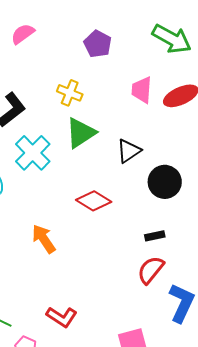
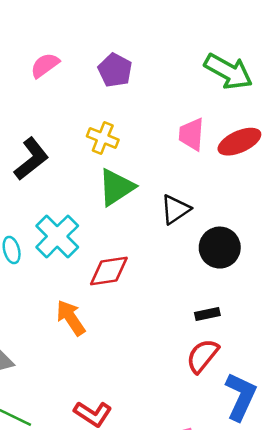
purple pentagon: (98, 44) -> (115, 70), moved
cyan cross: (33, 153) -> (57, 236), moved
red diamond: (94, 201) -> (109, 271), moved, turned -40

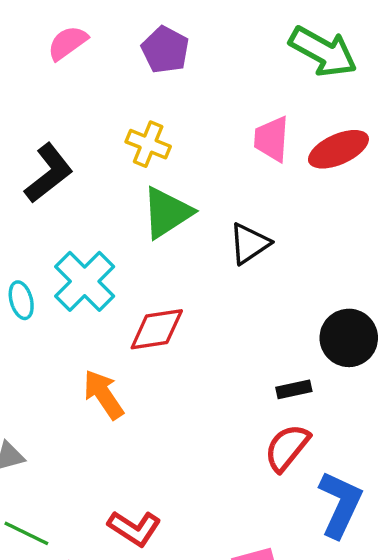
black circle: (220, 248) -> (349, 338), moved

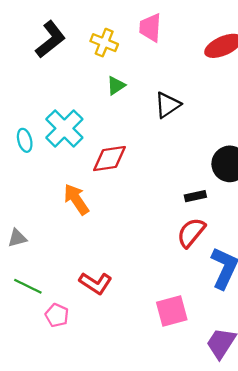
pink trapezoid: (272, 139) -> (150, 28), moved
black L-shape: (49, 173) -> (50, 39), moved
green triangle: (167, 213) -> (116, 86), size x0.6

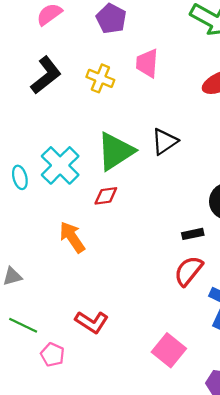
green triangle: (116, 86) -> (116, 151), moved, size x2.0
red diamond: (109, 159) -> (106, 196), size x0.7
pink square: (172, 311) -> (169, 350), turned -36

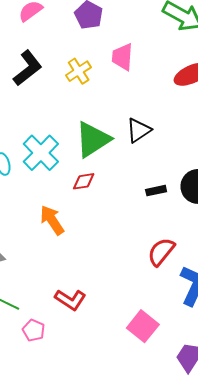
yellow cross: (100, 78) -> (79, 71), turned 35
black rectangle: (193, 234) -> (156, 191), moved

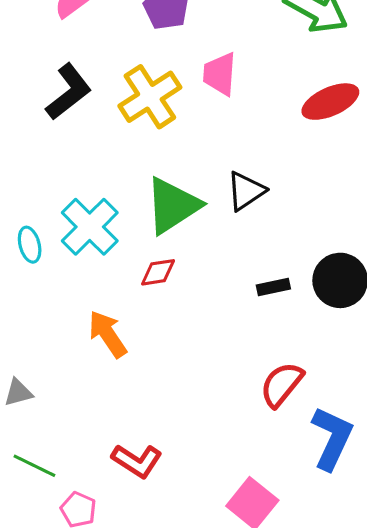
yellow cross: (79, 71) -> (150, 97), size x1.5

